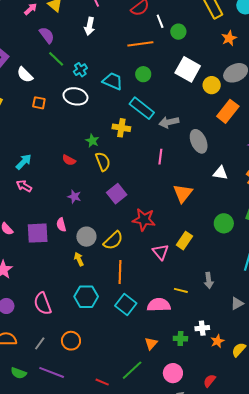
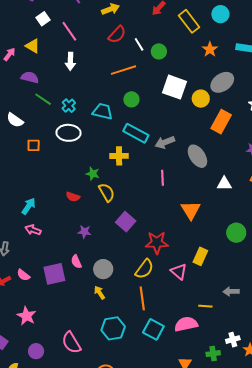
purple semicircle: (47, 35) -> (30, 77), turned -30
yellow semicircle: (113, 240) -> (144, 269), moved
gray arrow: (209, 280) -> (231, 291), turned 105

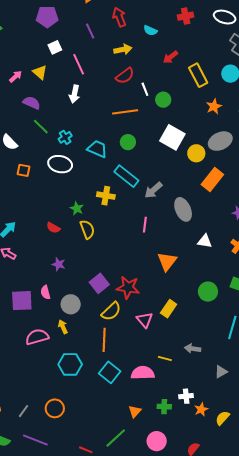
gray arrow: (165, 142) -> (153, 190), turned -30
purple square: (126, 222) -> (99, 283), moved
pink semicircle: (71, 343) -> (37, 337), moved, turned 95

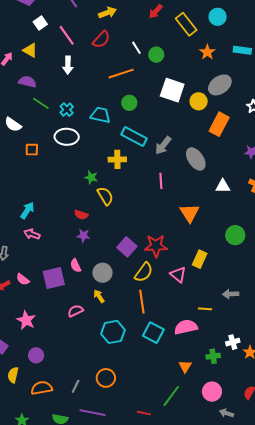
red semicircle: (125, 76) -> (101, 39), moved
red semicircle: (53, 228) -> (81, 215), moved
pink semicircle: (37, 337) -> (75, 311), size x0.7

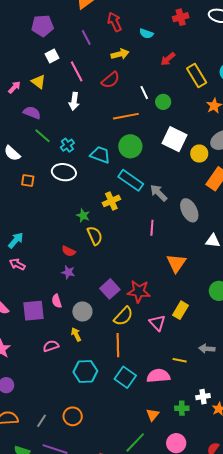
green circle: (129, 103) -> (130, 146), size x1.5
gray arrow: (163, 145) -> (159, 193), turned 90
yellow cross: (117, 159) -> (111, 201), turned -30

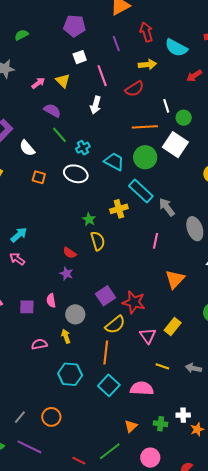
cyan semicircle: (146, 34) -> (176, 48), size x1.6
white square: (174, 139) -> (175, 145), moved
purple square: (33, 311) -> (27, 307), size x0.7
yellow line: (180, 360) -> (162, 366), moved

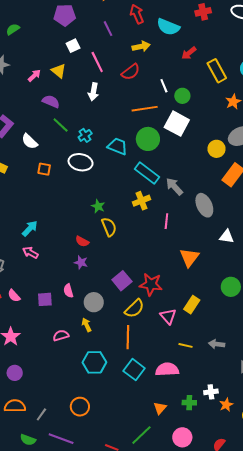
yellow cross: (119, 209) -> (141, 201), moved
gray line: (20, 417) -> (41, 414), moved

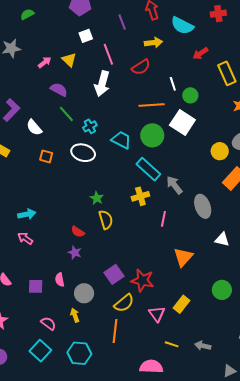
white arrow: (93, 92) -> (102, 84), size x1.4
cyan arrow: (30, 229) -> (27, 214), turned 30
pink semicircle: (61, 335) -> (48, 323), turned 49
cyan square: (134, 370) -> (40, 351), moved

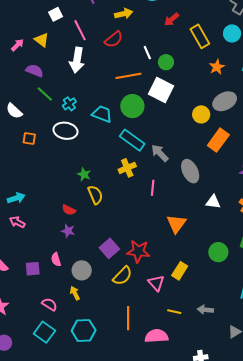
orange line: (115, 331) -> (128, 318), moved

